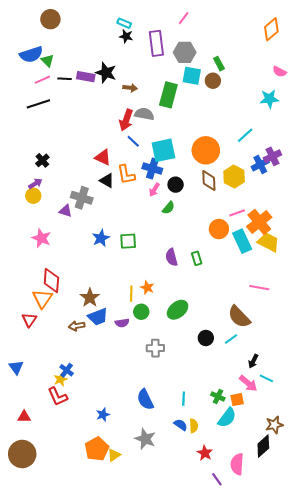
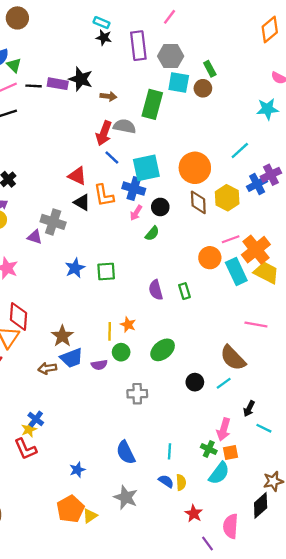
pink arrow: (248, 383) -> (224, 429), moved, turned 66

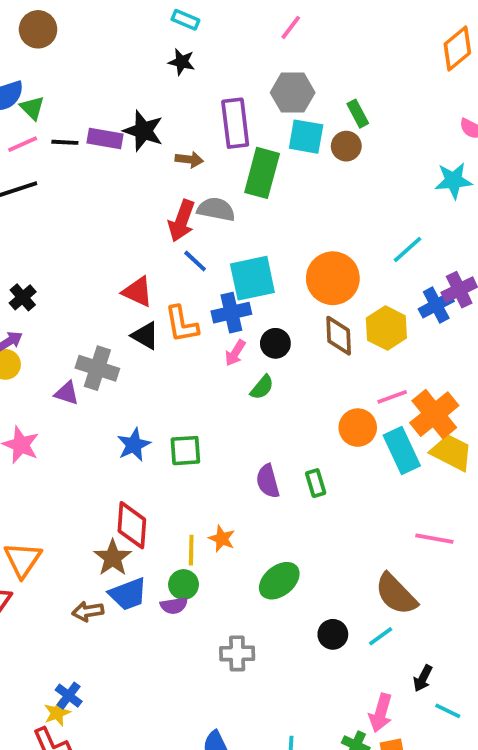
cyan rectangle: (102, 23) -> (185, 20), moved
purple rectangle: (138, 46) -> (235, 123), moved
blue cross: (134, 189) -> (231, 313), turned -30
red diamond: (19, 316) -> (132, 525), moved
green circle: (121, 352) -> (184, 585), moved

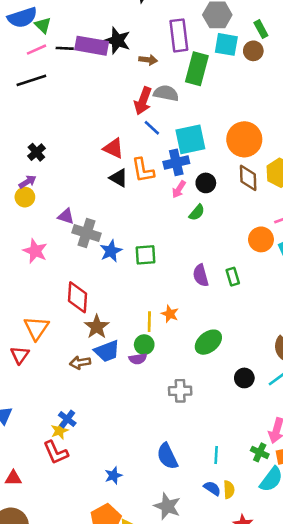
purple rectangle: (105, 138) -> (92, 46), size x1.4
gray cross: (97, 368) -> (86, 233), moved
red diamond: (132, 525) -> (78, 297), moved

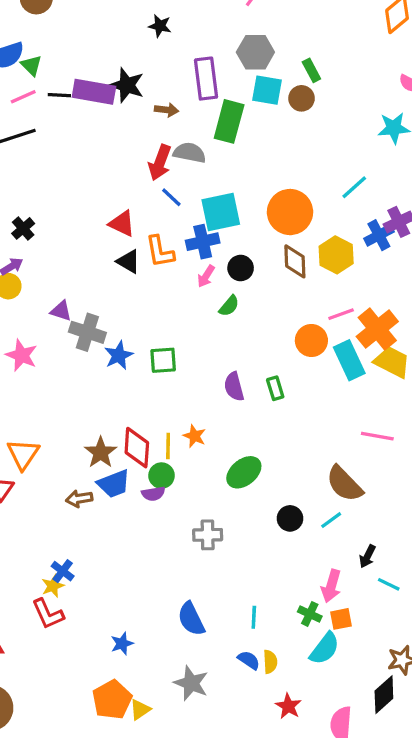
red diamond: (78, 297) -> (137, 448), moved

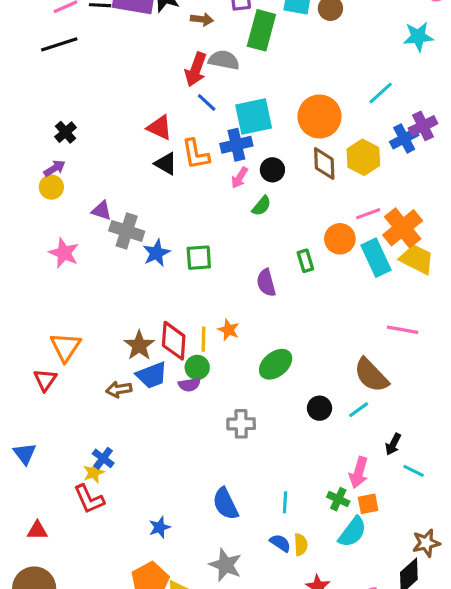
green rectangle: (275, 388) -> (305, 261), moved

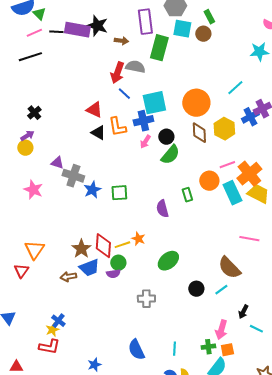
green semicircle: (261, 206) -> (170, 155), moved, size x1.5
yellow line: (203, 339) -> (122, 245), turned 70
red L-shape: (89, 499) -> (49, 347), turned -55
green cross: (338, 499) -> (208, 347), turned -32

